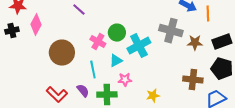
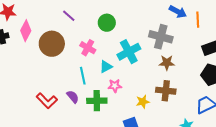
green circle: (117, 33) -> (107, 23), moved
brown star: (195, 43) -> (167, 63), moved
brown circle: (62, 53) -> (52, 44), moved
brown cross: (193, 80) -> (166, 91), moved

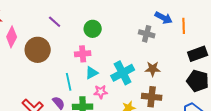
gray cross: (161, 37) -> (147, 34), moved, size x0.7
pink cross: (88, 48) -> (83, 54), moved, turned -35
cyan cross: (129, 52) -> (123, 73), moved

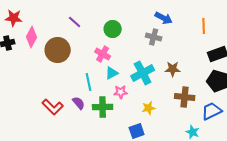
blue arrow: (164, 18) -> (164, 18), moved
gray cross: (147, 34) -> (154, 37), moved
pink cross: (83, 54) -> (103, 54), turned 35
brown cross: (152, 97) -> (185, 97), moved

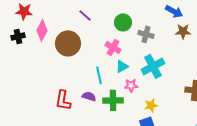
gray cross: (154, 37) -> (146, 34), moved
brown star: (173, 69) -> (183, 31), moved
purple semicircle: (79, 103) -> (89, 96), turned -32
red L-shape: (53, 107) -> (63, 100), turned 55
yellow star: (149, 108) -> (151, 105), moved

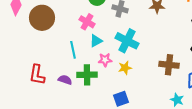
cyan cross: (153, 66) -> (127, 41), turned -35
purple semicircle: (89, 96) -> (65, 80), moved
yellow star: (151, 105) -> (125, 68), moved

